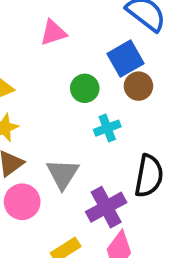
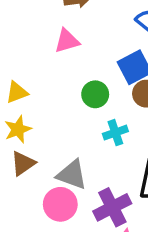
gray triangle: (63, 174) -> (72, 175), turned -44
pink circle: (22, 202) -> (60, 204), moved

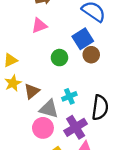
cyan cross: (115, 133) -> (69, 96), moved
brown triangle: (23, 163) -> (32, 91), moved

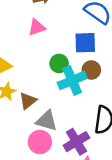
blue square: (83, 39) -> (85, 43), turned 30
brown circle: (91, 55) -> (91, 70), moved
cyan cross: (69, 96) -> (72, 80), moved, size x1.6

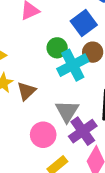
blue square: (85, 43) -> (84, 23), turned -30
gray triangle: (47, 121) -> (67, 111), moved, turned 50

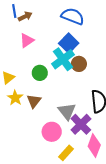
green circle: (57, 48) -> (40, 73), moved
cyan cross: (73, 65) -> (63, 59), moved

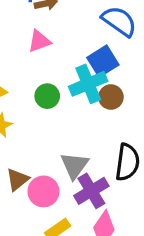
brown triangle: (34, 101) -> (17, 180), moved

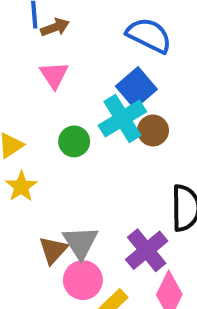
pink triangle: (39, 41) -> (54, 75), turned -35
gray triangle: (74, 166) -> (80, 242), moved
pink circle: (43, 191) -> (83, 280), moved

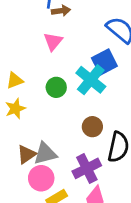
cyan cross: (122, 118) -> (91, 80), turned -32
brown circle: (153, 130) -> (92, 127), moved
gray triangle: (80, 242) -> (45, 154), turned 35

